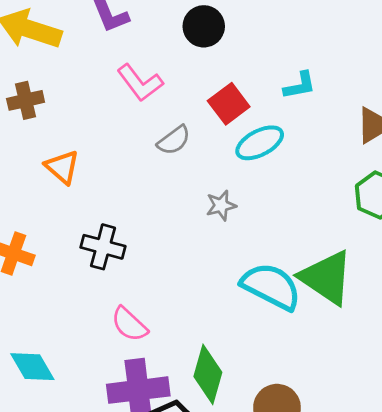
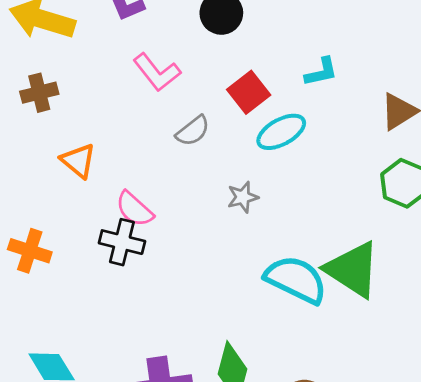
pink semicircle: (129, 324) -> (134, 209), moved

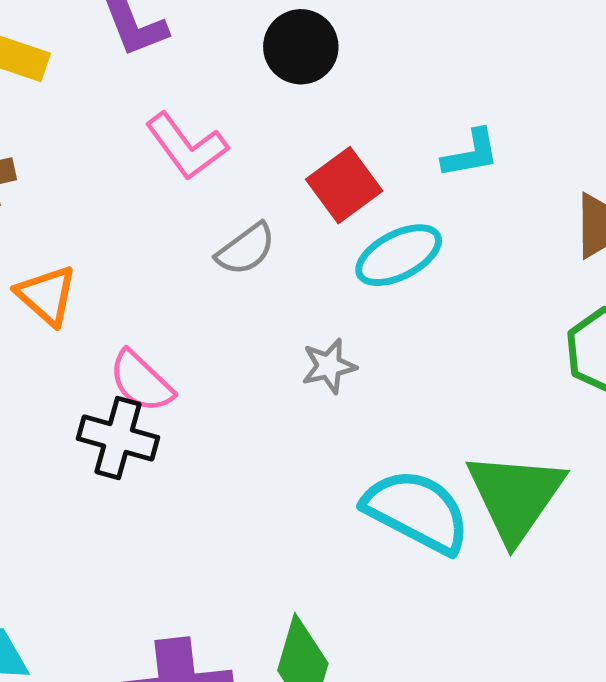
green triangle: (353, 269) -> (515, 496), turned 30

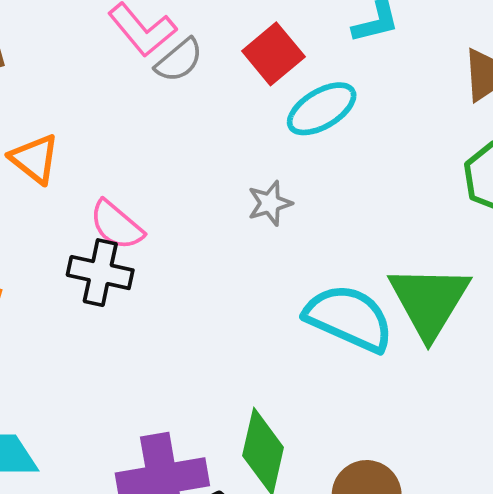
gray semicircle: (246, 249) -> (179, 60), moved

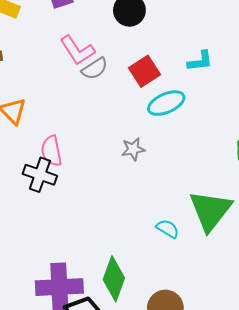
pink semicircle: (116, 225) -> (51, 151), turned 32
cyan semicircle: (349, 318) -> (168, 229), moved, size x0.5

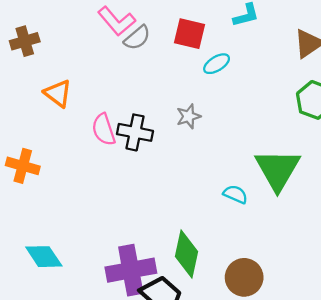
red square: (144, 71) -> (190, 34), turned -36
cyan ellipse: (166, 103) -> (217, 64), size x0.7
black cross: (40, 175) -> (135, 132), moved

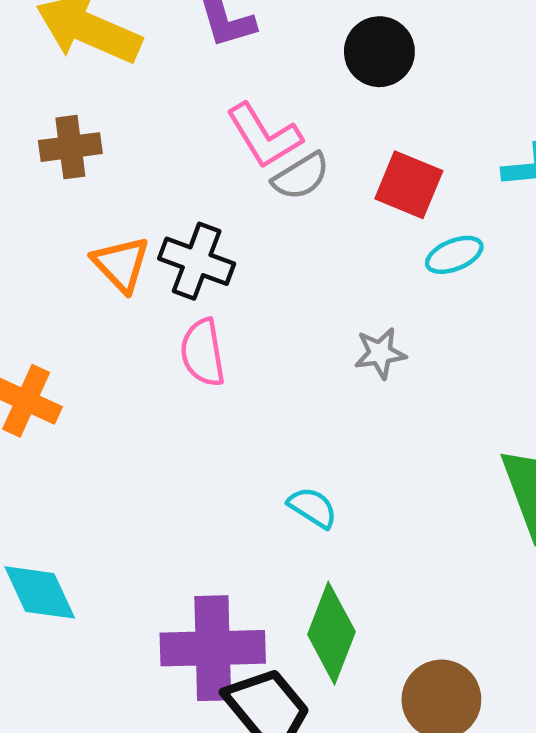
black cross: (135, 132) -> (197, 261), moved
cyan semicircle: (235, 194) -> (312, 508), moved

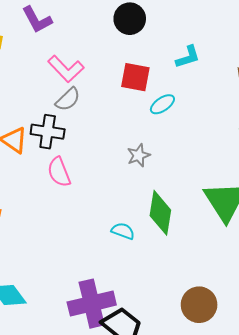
black circle: (379, 52) -> (130, 19), moved
gray semicircle: (301, 176) -> (68, 99), moved
green diamond: (331, 633) -> (160, 213), moved

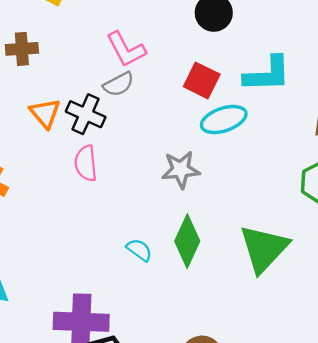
cyan L-shape: (188, 57) -> (267, 74), size x1.6
cyan ellipse: (162, 104) -> (224, 119), size x1.5
gray star: (139, 155) -> (181, 170), size x1.4

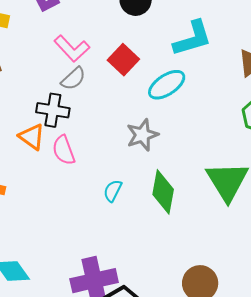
red square: (202, 80) -> (123, 60), moved, turned 32
orange triangle: (45, 113) -> (32, 137), moved
cyan semicircle: (139, 250) -> (113, 191), moved, turned -85

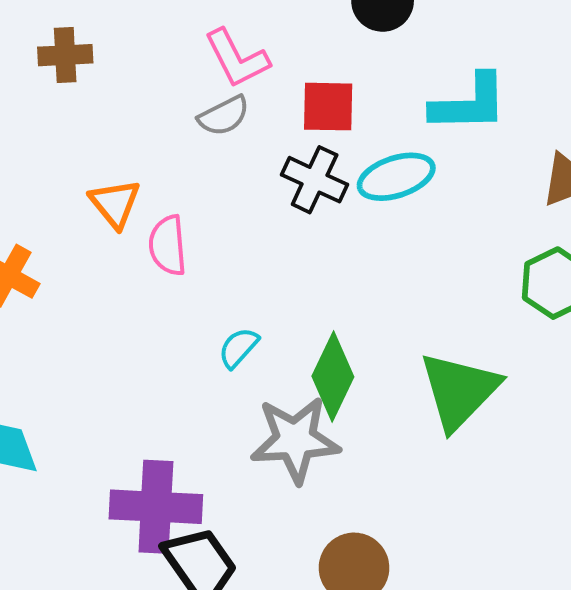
red square: (123, 60) -> (328, 107), turned 32
black cross: (53, 110) -> (315, 180), moved
gray star: (142, 135) -> (295, 440), moved, size x1.4

